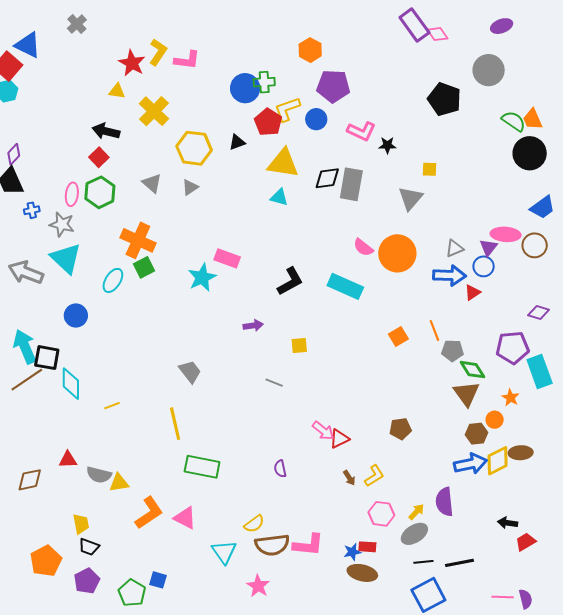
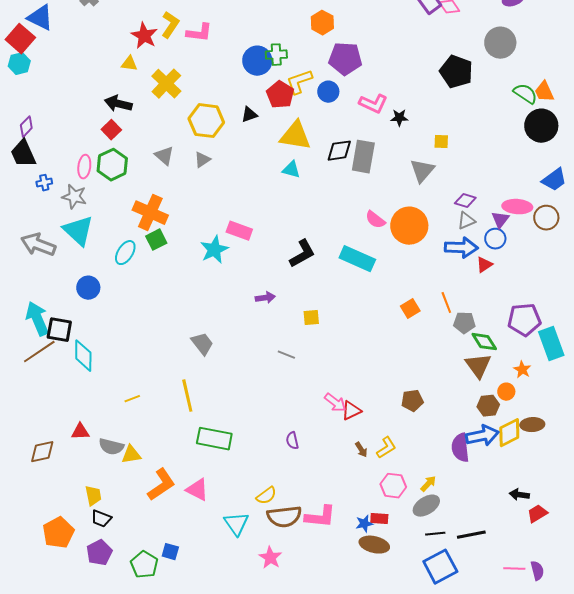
purple diamond: (539, 312) -> (465, 201), moved
yellow line: (112, 406) -> (132, 399), moved
purple semicircle: (444, 502) -> (460, 448), moved

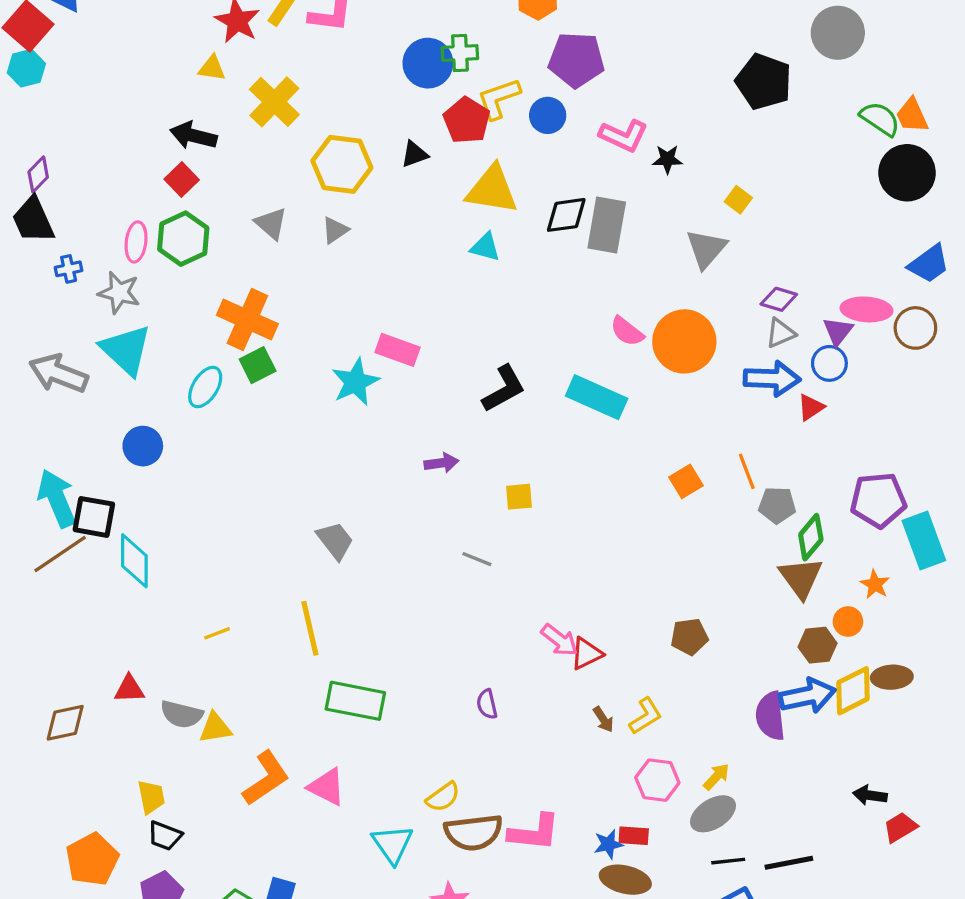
yellow square: (441, 142) -> (738, 200), turned 35
green diamond: (484, 342) -> (811, 537), turned 72

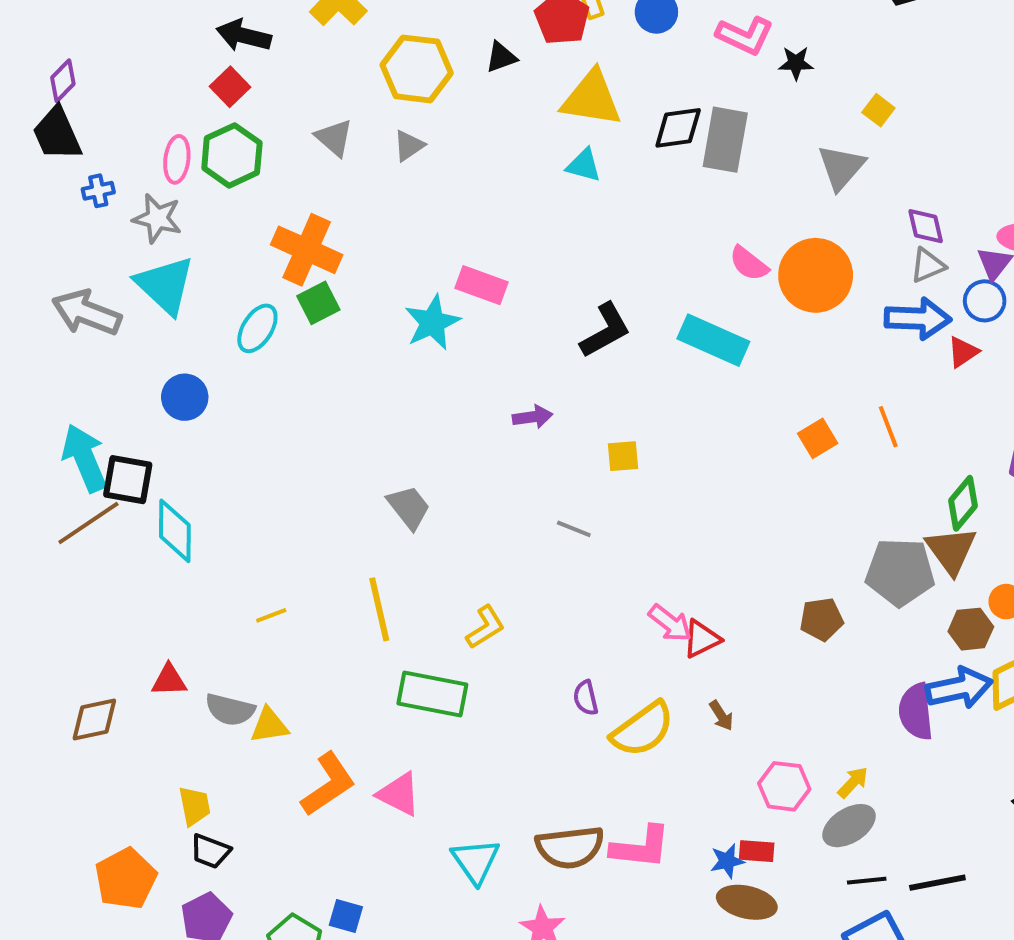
purple diamond: (779, 299) -> (926, 226), turned 60
gray pentagon: (777, 505) -> (900, 572), moved, size x1.6
yellow L-shape: (646, 716) -> (485, 627), moved
yellow semicircle: (443, 797) -> (643, 729), moved, size x1.6

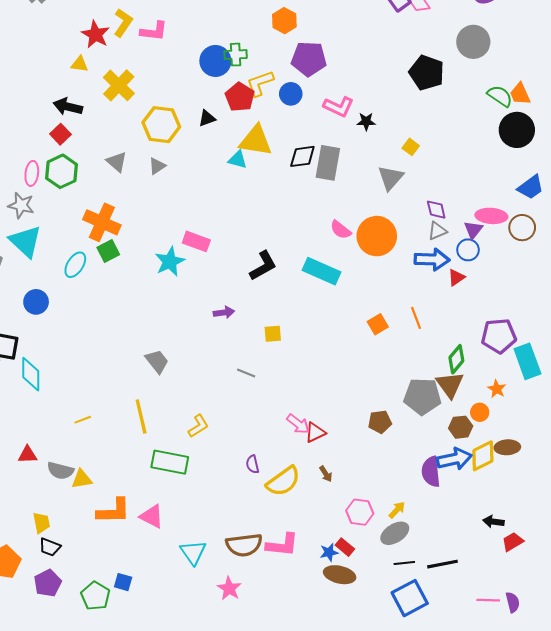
cyan triangle: (584, 165) -> (238, 160), moved
orange L-shape: (328, 784) -> (114, 511), turned 33
red rectangle: (757, 851) -> (345, 547), turned 36

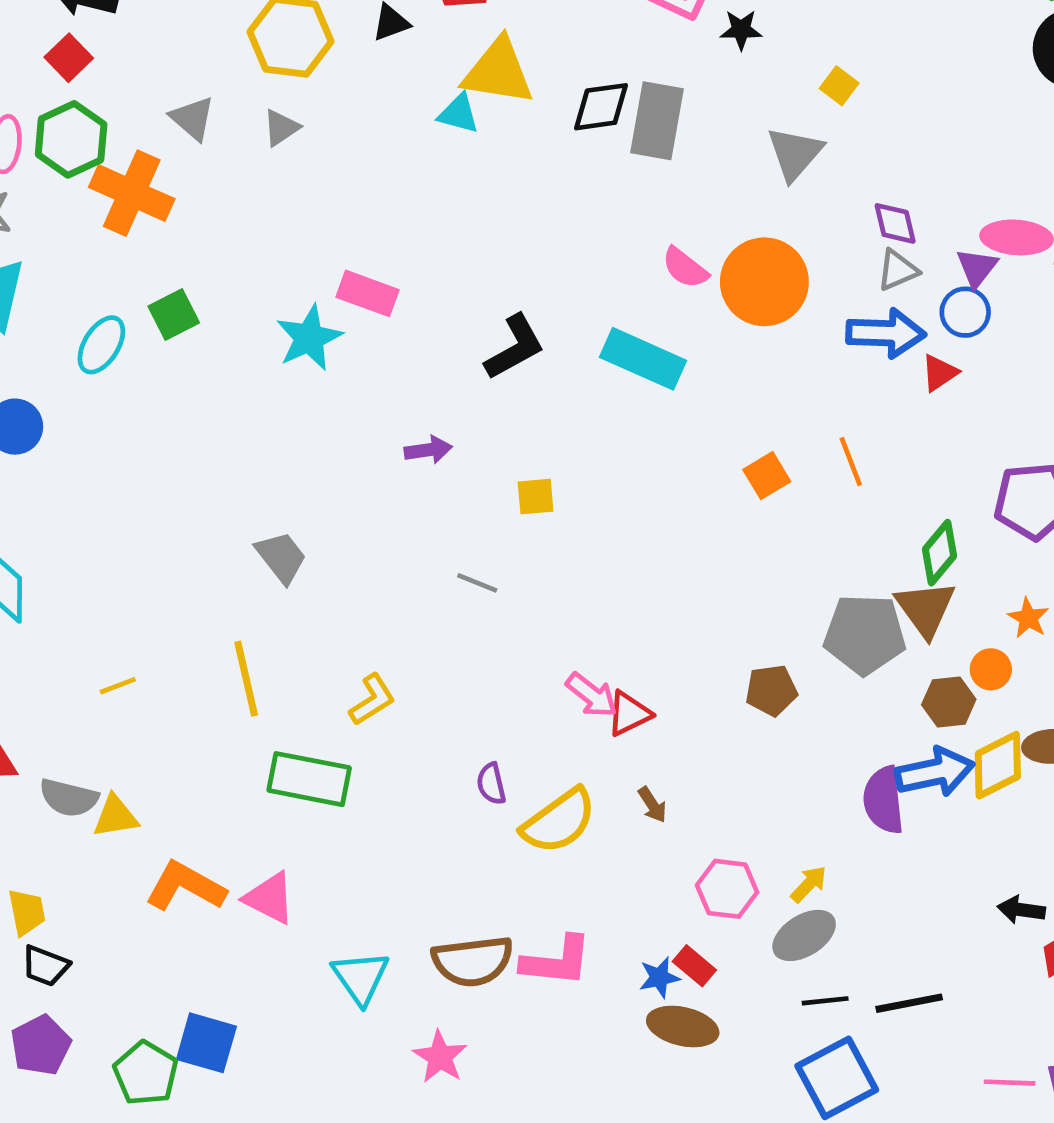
orange cross: (102, 222) -> (132, 193), moved
orange L-shape: (114, 511) -> (185, 886), turned -150
blue square: (123, 582) -> (206, 1043), size x1.5

